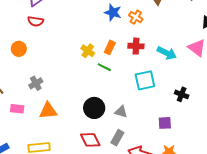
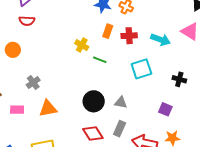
orange rectangle: (110, 47) -> (108, 31), moved
purple square: (165, 123) -> (165, 109), turned 32

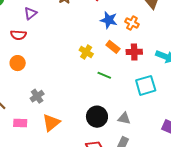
red semicircle: (27, 21) -> (18, 35), moved
orange rectangle: (108, 31) -> (113, 47), turned -72
yellow cross: (82, 45) -> (86, 52), moved
orange triangle: (48, 109) -> (51, 123), turned -30

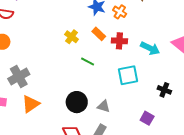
gray cross: (37, 96) -> (19, 77), size x1.5

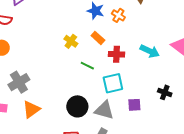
red cross: (119, 41) -> (117, 54), moved
cyan square: (128, 75) -> (113, 83), moved
gray triangle: (104, 106) -> (104, 110), size x1.5
purple square: (147, 118) -> (134, 105), moved, turned -32

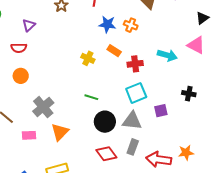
green line: (87, 66) -> (91, 97), moved

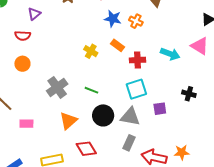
gray cross: (43, 107) -> (57, 87), moved
orange triangle: (60, 132) -> (68, 121), moved
red diamond: (106, 154) -> (86, 149), moved

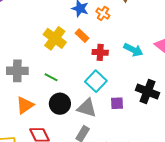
yellow cross: (91, 51) -> (55, 38), size x1.6
gray cross: (57, 87) -> (17, 71), turned 30
cyan square: (136, 89) -> (96, 81), turned -35
black cross: (189, 94) -> (148, 91), size x1.6

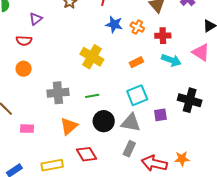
orange rectangle: (82, 36) -> (136, 62), moved, turned -64
red cross: (100, 52) -> (163, 36), moved
green line: (51, 77) -> (92, 96), turned -32
cyan square: (96, 81) -> (137, 95), turned 30

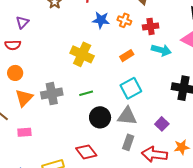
purple square: (160, 115) -> (162, 124), moved, turned -32
orange triangle: (69, 126) -> (24, 98), moved

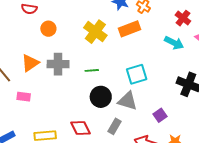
red cross: (151, 26) -> (183, 18), moved, turned 35
orange rectangle: (127, 56) -> (129, 29), moved, size x1.5
orange circle: (15, 73) -> (48, 29), moved
gray rectangle: (128, 142) -> (115, 126), moved

